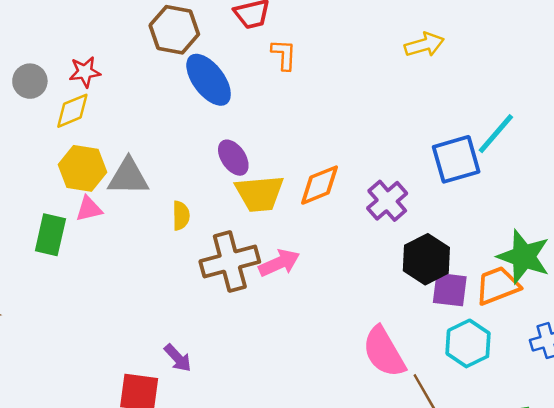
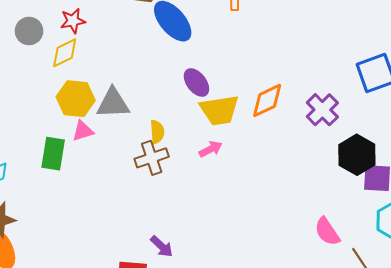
brown cross: (230, 262) -> (152, 158), moved, size x0.7
pink arrow: (279, 263) -> (211, 149), moved, size x0.7
pink semicircle: (384, 352) -> (327, 232), size x0.7

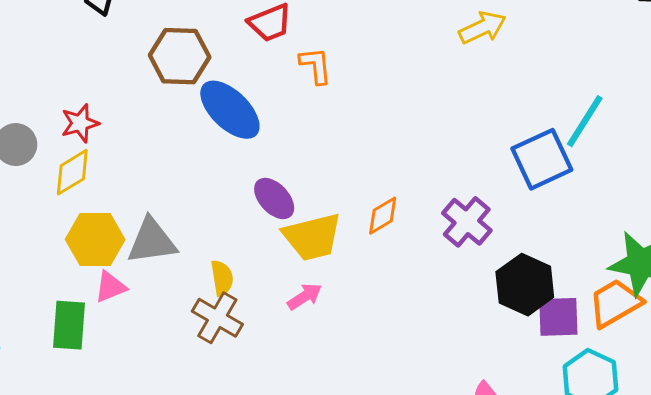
orange diamond: (267, 100) -> (383, 216), size x0.7
brown cross: (152, 158) -> (217, 318), turned -36

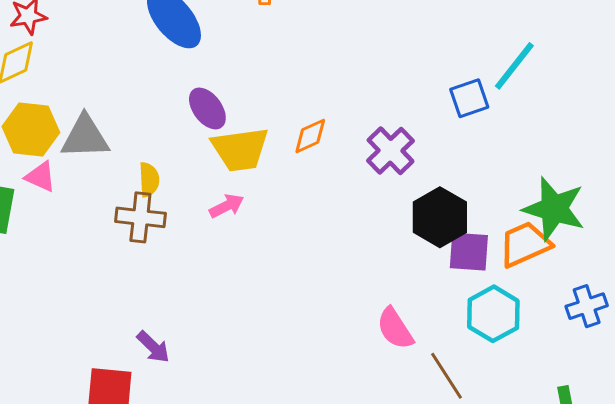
blue square: (542, 159) -> (469, 98), size x0.7
pink triangle: (110, 287) -> (41, 177), turned 40
brown cross: (217, 318) -> (140, 217), turned -30

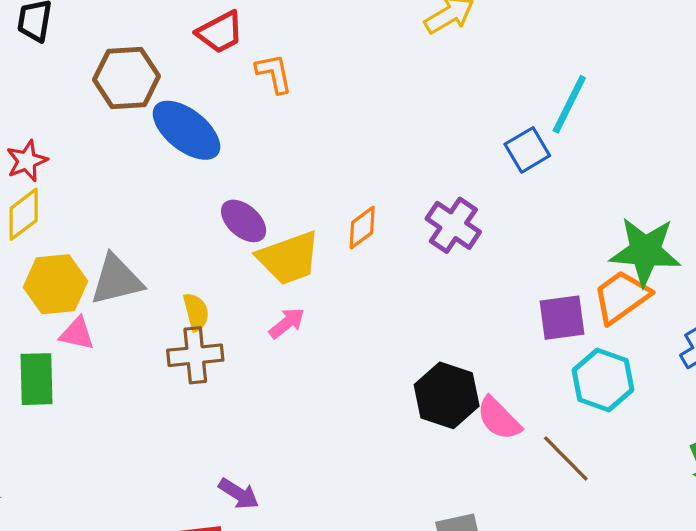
black hexagon: (440, 217) -> (447, 395), moved

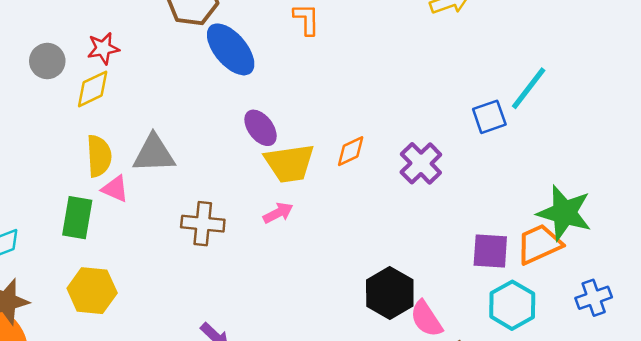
yellow hexagon: (55, 284) -> (92, 291), moved
yellow semicircle: (196, 312) -> (99, 156), moved, size x1.4

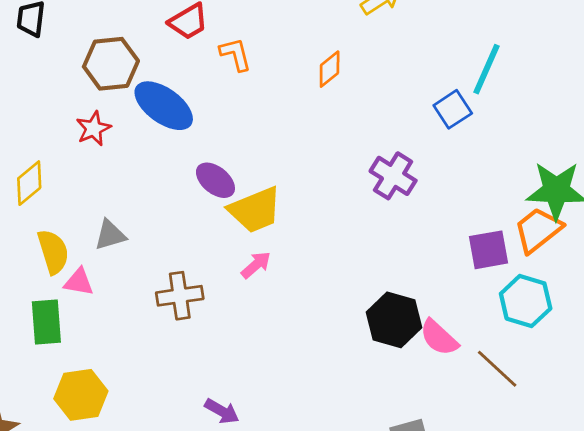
red star: (103, 48) -> (93, 129), moved
orange diamond: (351, 151) -> (330, 69), moved
gray triangle: (154, 154) -> (110, 235), size x0.7

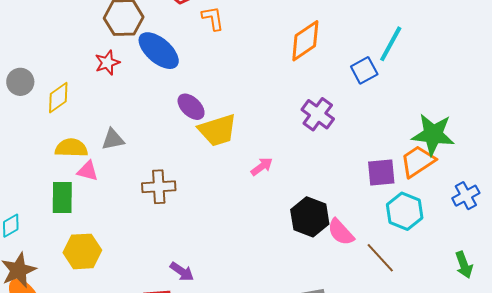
orange diamond: (330, 69) -> (305, 41), moved, size x1.6
yellow semicircle: (53, 252) -> (71, 148), turned -76
pink arrow: (256, 265) -> (262, 167), moved

